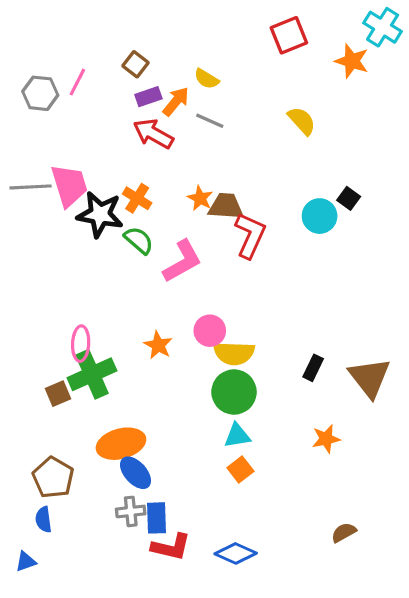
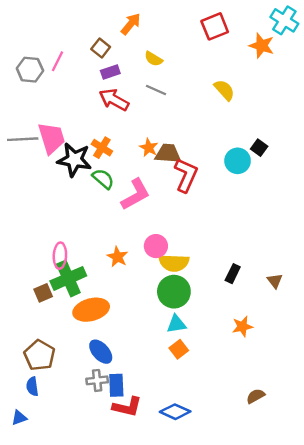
orange arrow: (176, 101) -> (131, 24), moved
brown triangle: (370, 377) -> (275, 281), size x0.5
orange ellipse: (121, 444) -> (91, 310), moved

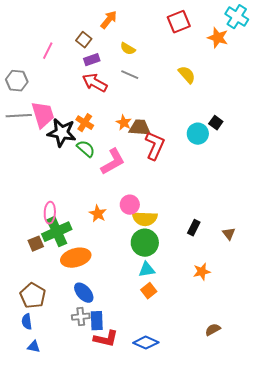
gray hexagon: (30, 70) -> (17, 81), moved
blue triangle: (19, 418) -> (34, 347), moved, turned 32

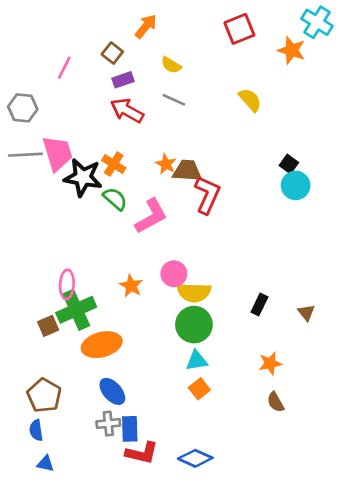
cyan circle: (198, 134) -> (296, 185), moved
brown semicircle: (213, 330) -> (276, 402), moved, turned -91

